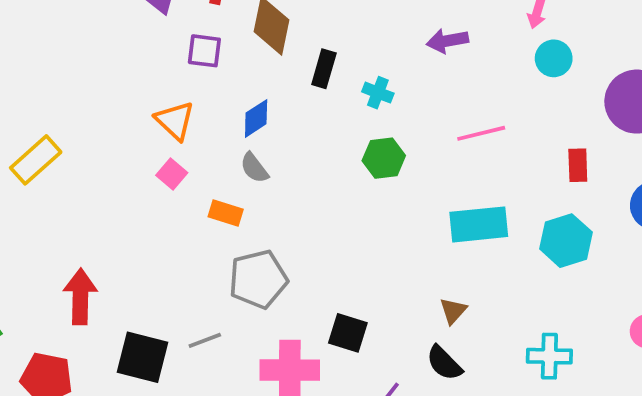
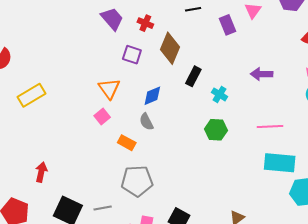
cyan rectangle: (479, 224) -> (280, 163), moved
red arrow: (80, 297) -> (41, 172), size x0.7

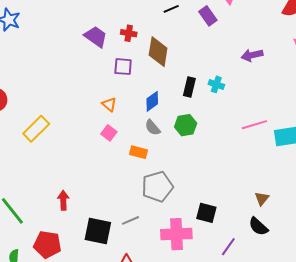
black rectangle: (193, 76) -> (189, 87), moved
orange triangle: (109, 89) -> (109, 104), size x0.7
pink line: (270, 127) -> (254, 125), moved
green hexagon: (216, 130) -> (186, 125), moved

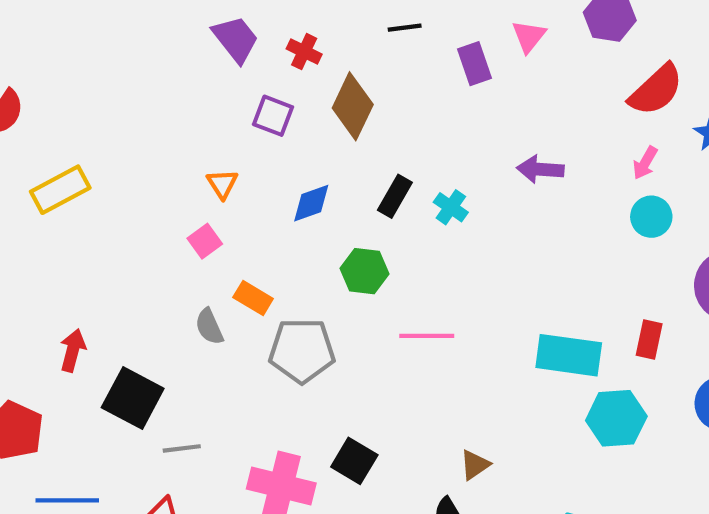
pink line: (254, 125) -> (427, 336), moved
gray semicircle: (153, 128) -> (209, 327), moved
gray pentagon: (157, 187) -> (302, 351), moved
gray line: (131, 220) -> (182, 448), moved
black square: (98, 231) -> (133, 398), moved

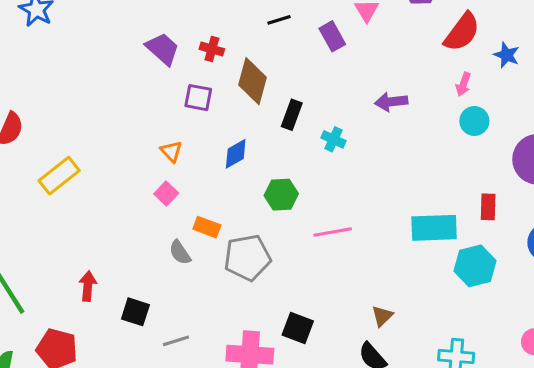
black rectangle: (395, 196) -> (292, 115), moved
black square: (133, 398) -> (135, 312), size x0.7

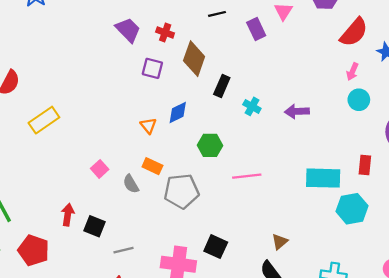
purple arrow: (391, 102) -> (297, 111), moved
orange triangle: (171, 151) -> (148, 126), moved
pink square: (166, 194) -> (100, 169), moved
red arrow: (88, 286) -> (68, 215), moved

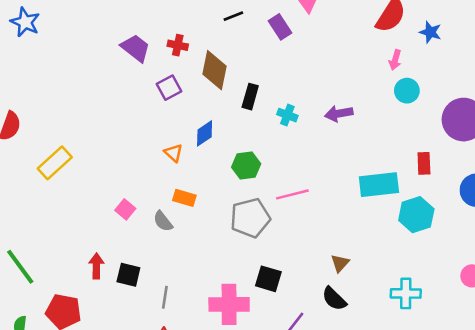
purple square: (152, 68) -> (169, 88), turned -35
gray pentagon: (181, 191) -> (250, 218), moved
gray line: (123, 250) -> (165, 297), turned -60

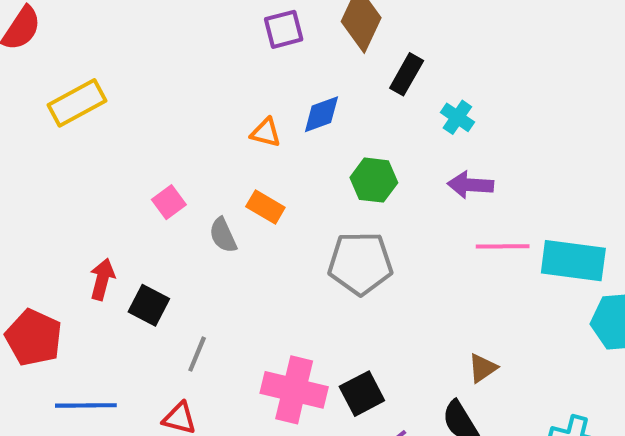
purple arrow: (339, 114) -> (470, 185), moved
orange triangle: (173, 153) -> (266, 133), turned -42
pink line: (292, 194) -> (503, 246), moved
black square: (268, 279) -> (362, 394), moved, turned 32

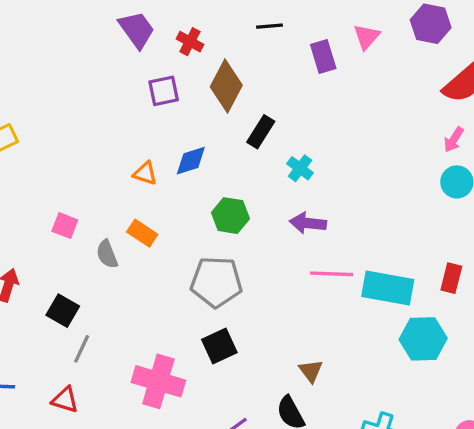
pink square: (169, 202) -> (65, 226), turned -35
black square: (149, 305) -> (63, 311), moved
brown triangle: (483, 368) -> (311, 371), turned -35
black square: (362, 394) -> (219, 346), moved

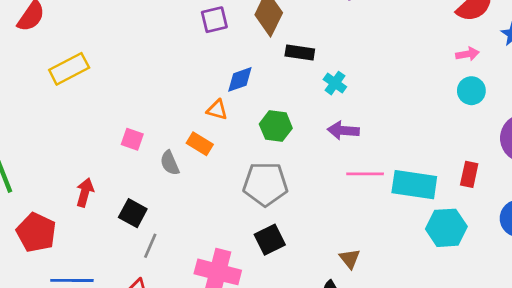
black rectangle: (261, 132) -> (300, 52), turned 68
pink arrow: (454, 140) -> (467, 54), turned -130
orange triangle: (145, 173) -> (217, 110), moved

